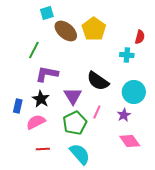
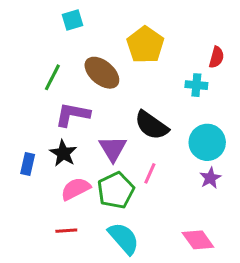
brown ellipse: (66, 31) -> (102, 73), moved
purple star: (124, 115) -> (210, 178), moved
pink semicircle: (36, 122) -> (76, 189), moved
pink diamond: (130, 141) -> (198, 240), moved

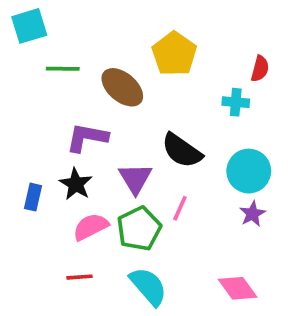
cyan square: (73, 20) -> (29, 26), moved, size x1.4
green line: (52, 77) -> (63, 69), moved, turned 64

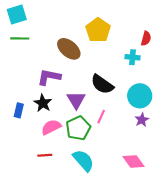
green line: (63, 69) -> (20, 38), moved

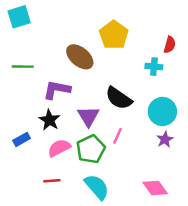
green line: (20, 38) -> (23, 67), moved
blue rectangle: (19, 110) -> (22, 139), moved, turned 48

